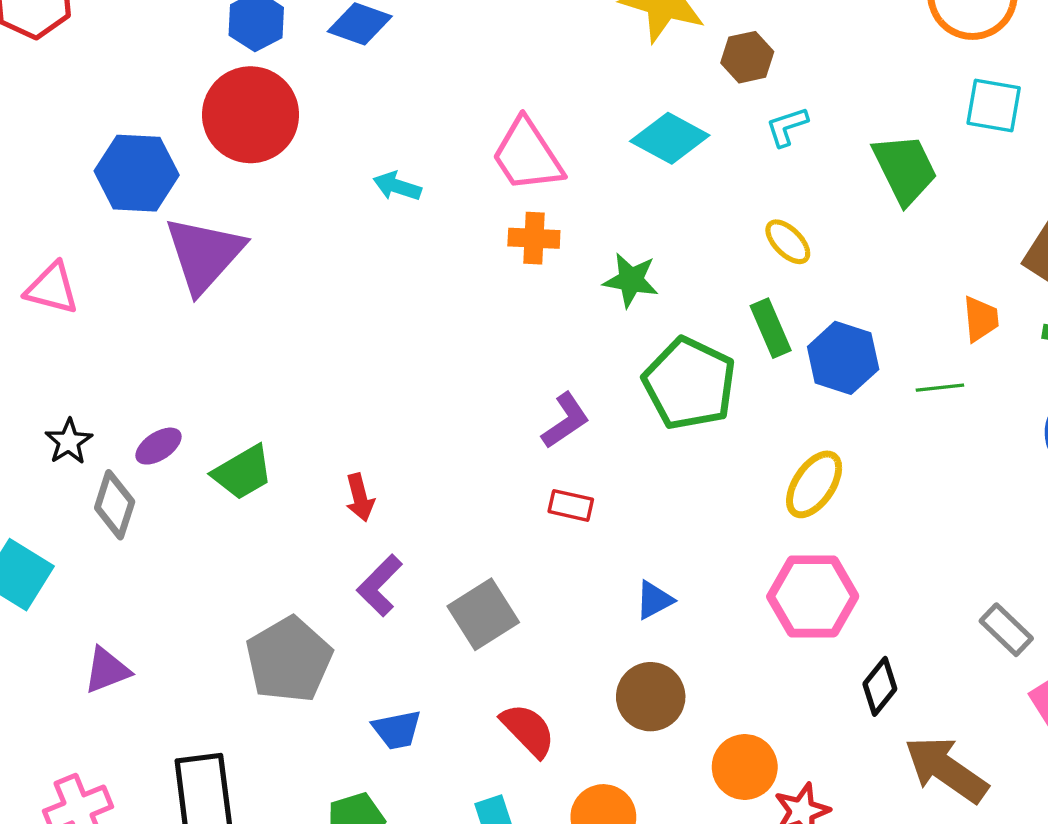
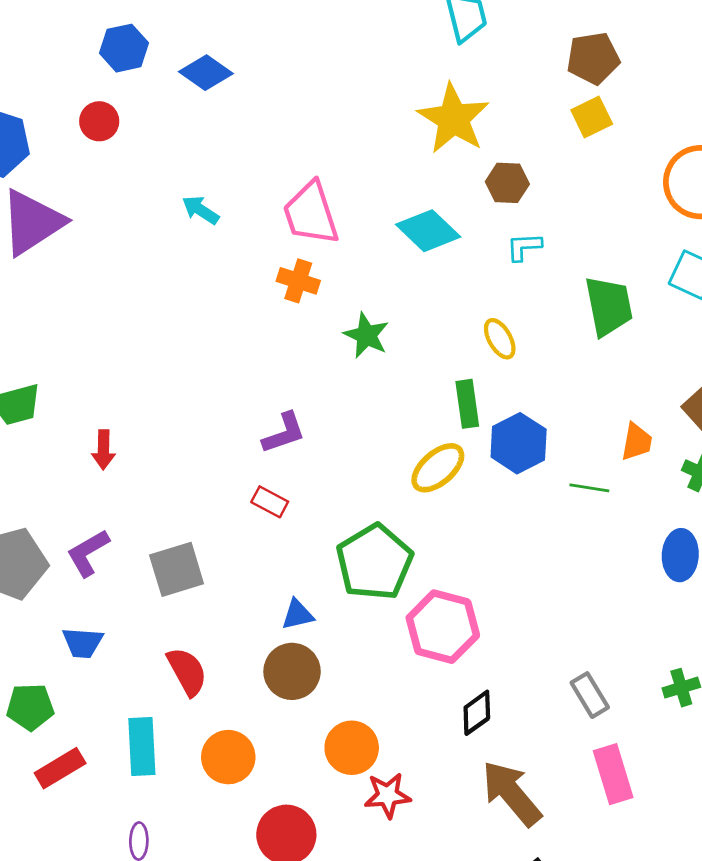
red circle: (251, 115) -> (99, 121), size x0.5
green pentagon: (689, 384) -> (374, 562), moved
yellow ellipse: (814, 484) -> (438, 468), moved
purple L-shape: (380, 585) -> (88, 553), moved
blue triangle: (654, 600) -> (298, 615), moved

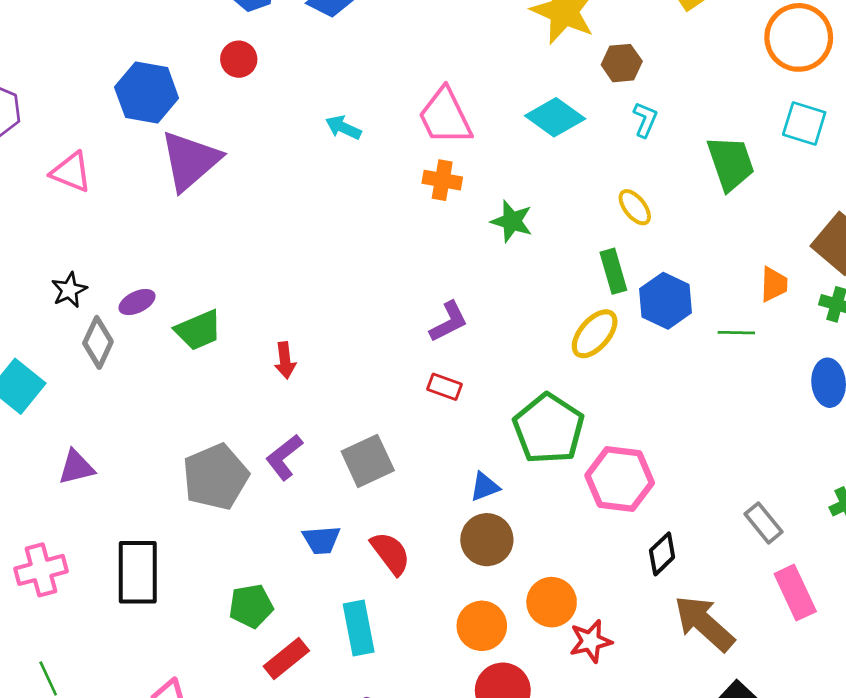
cyan L-shape: (524, 247) -> (645, 120), turned 124
blue trapezoid: (83, 643) -> (321, 540), moved
orange circle: (228, 757) -> (482, 626), moved

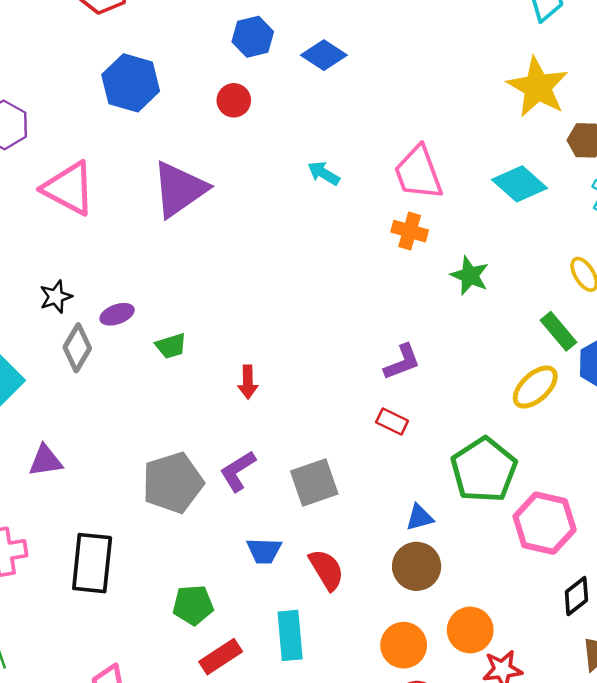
blue hexagon: (147, 93) -> (131, 83), moved
pink triangle: (71, 172) -> (69, 188), size x1.4
green rectangle: (613, 271) -> (559, 331), turned -30
green trapezoid: (198, 330) -> (171, 346), size x0.7

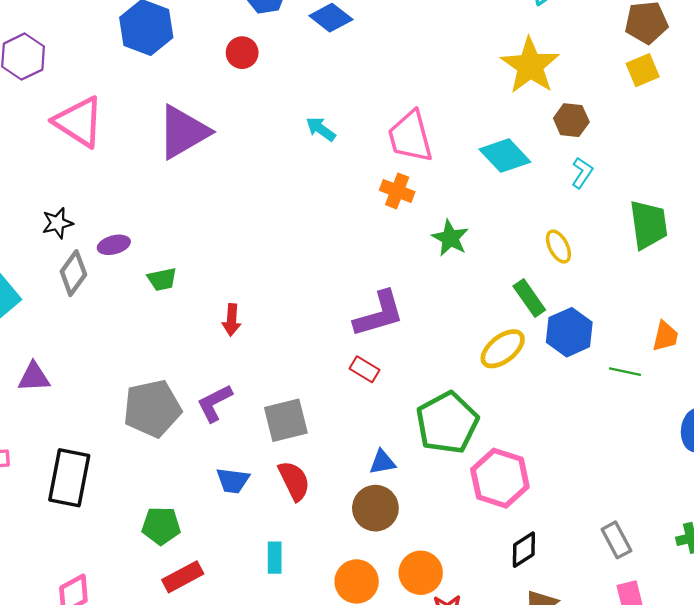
purple L-shape: (402, 362) -> (379, 314), size x1.4
red semicircle: (326, 570) -> (294, 481), moved
cyan rectangle: (290, 635) -> (275, 558), moved, size x0.7

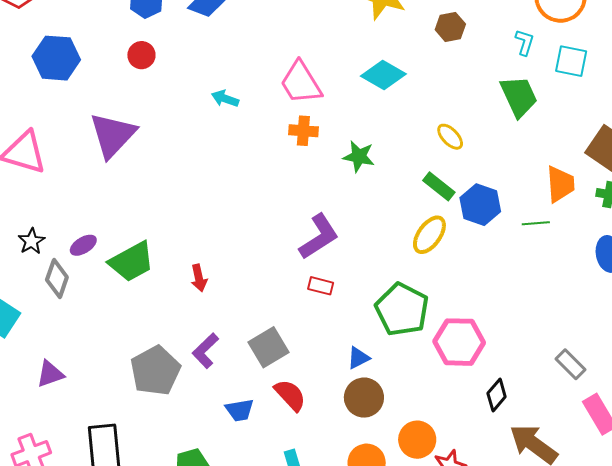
brown hexagon: (571, 120) -> (450, 27), moved
cyan L-shape: (582, 173) -> (525, 42), moved
green trapezoid: (162, 279) -> (132, 262), size x1.8
orange trapezoid: (665, 336) -> (560, 184), size x1.4

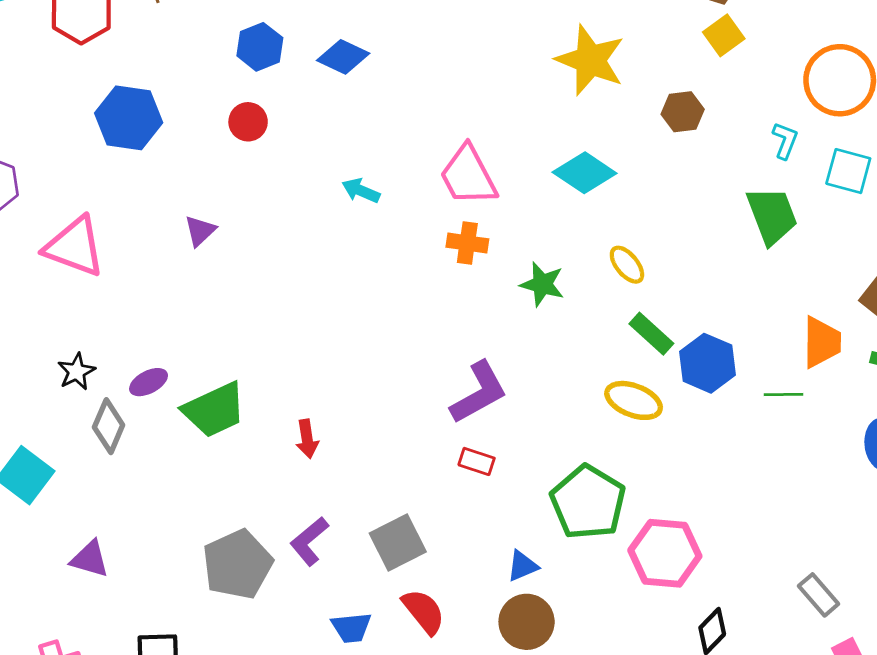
purple triangle: (113, 135) -> (200, 231), size x0.5
yellow ellipse: (450, 137) -> (627, 265), moved
yellow ellipse: (429, 235) -> (634, 400), turned 72
purple triangle: (50, 374) -> (90, 559), turned 32

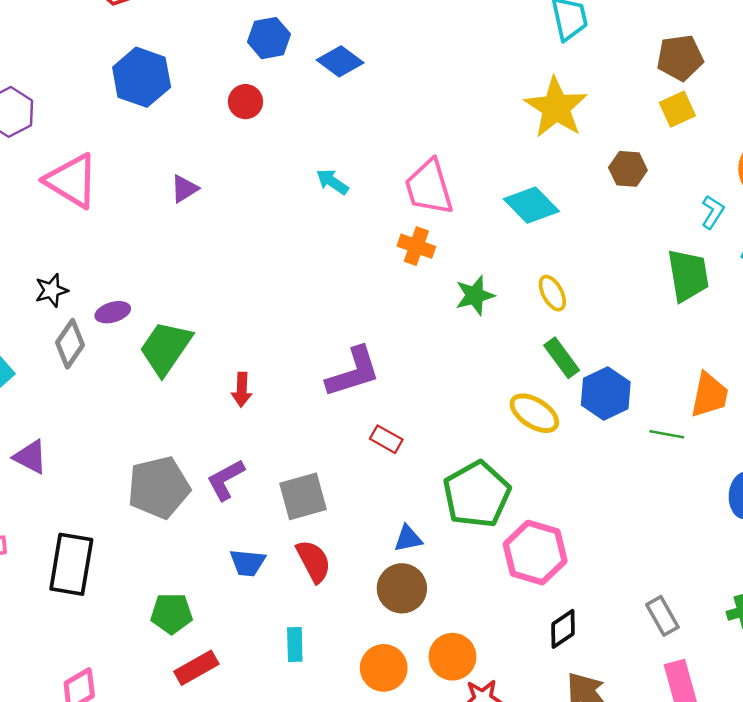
green star: (542, 284) -> (475, 295), turned 30
purple L-shape: (479, 393) -> (353, 372), moved
green trapezoid: (214, 410) -> (166, 348), turned 138

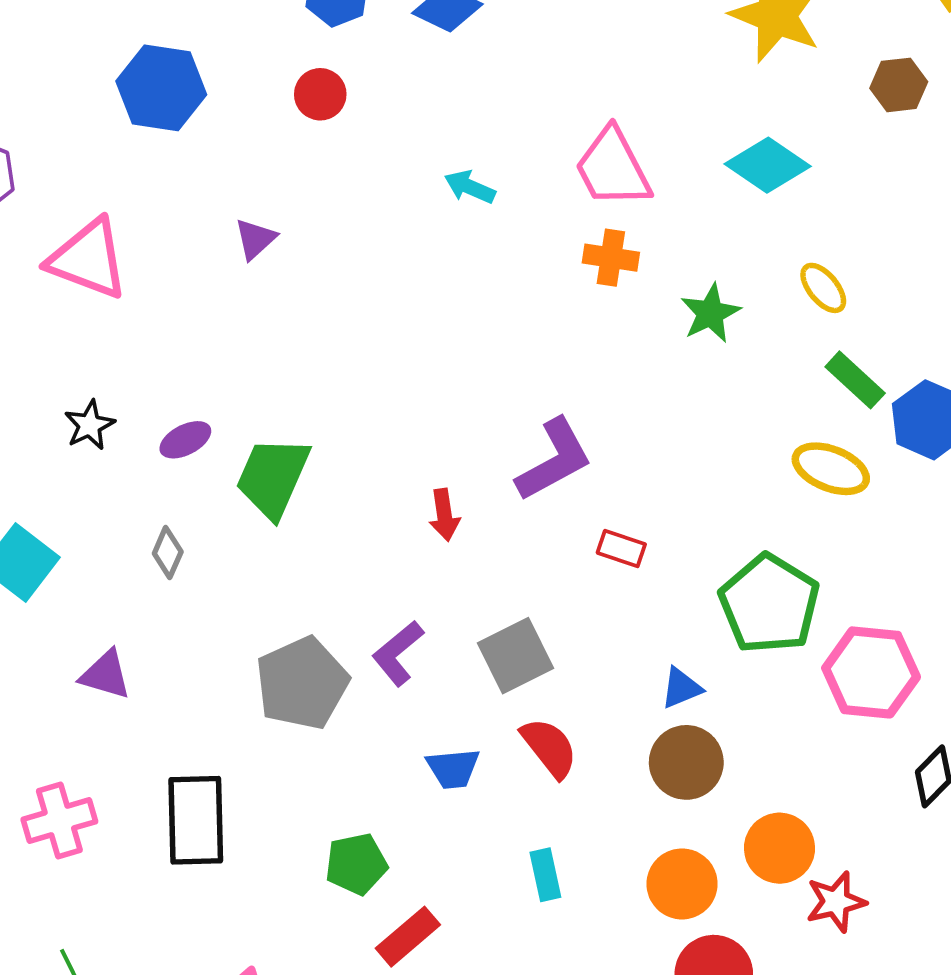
gray diamond: (70, 344) -> (168, 553), moved, size x0.7
red arrow: (242, 390) -> (444, 515), moved

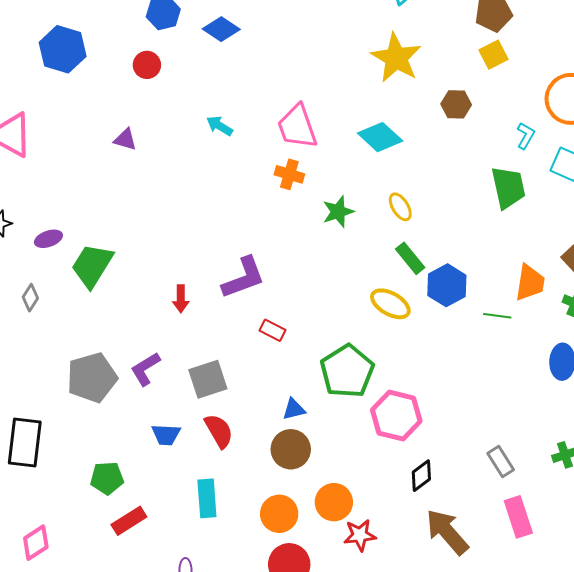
purple triangle: (255, 239) -> (125, 139), moved, turned 50
cyan rectangle: (545, 875) -> (207, 498), size x1.4

